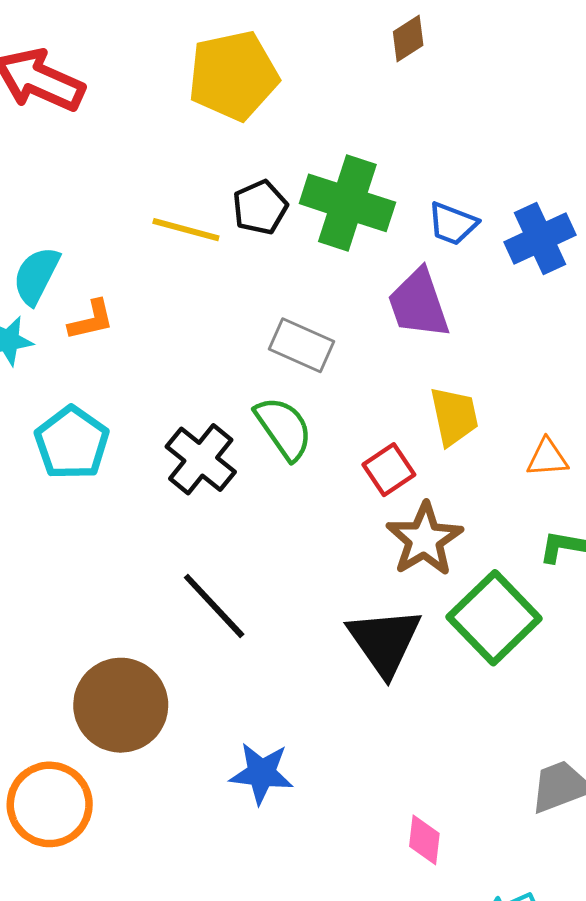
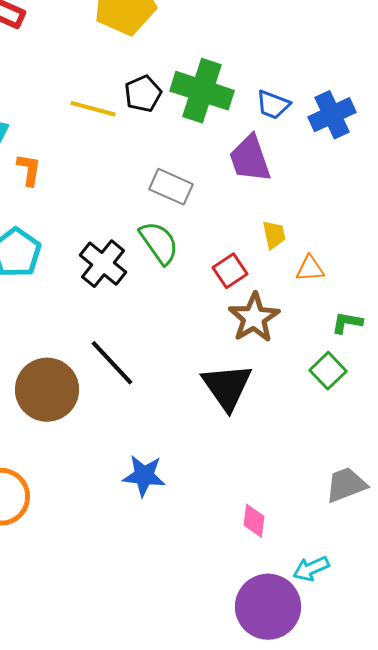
orange L-shape: (91, 320) -> (29, 170), turned -68
yellow trapezoid: (454, 416) -> (274, 235), size x0.7
orange triangle: (547, 458) -> (310, 269), moved
green square: (494, 618) -> (328, 371), moved, size x0.6
brown circle: (121, 705) -> (47, 390), moved

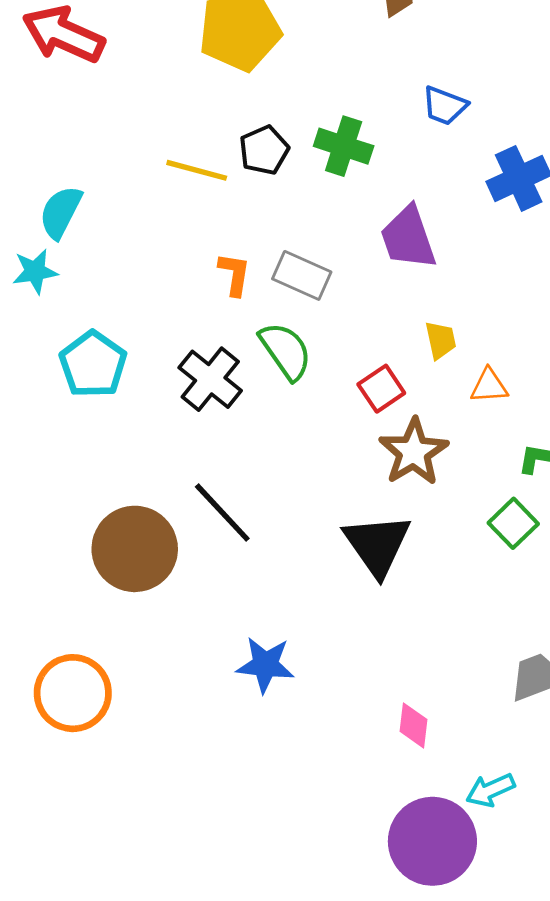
green cross: (202, 91) -> (344, 146), size x0.7
blue trapezoid: (273, 105) -> (445, 106), moved
orange L-shape: (29, 170) -> (234, 274), moved

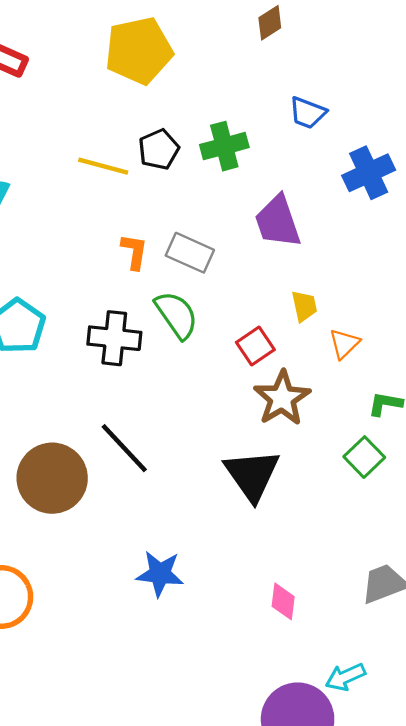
green cross: (344, 146) -> (224, 146), turned -33
black cross: (210, 379) -> (114, 338), turned -33
orange triangle: (489, 386) -> (344, 344), turned -40
pink diamond: (414, 725) -> (283, 601), moved

